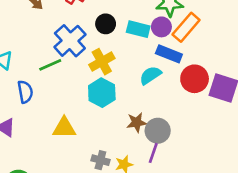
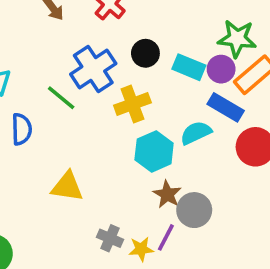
green line: (50, 65) -> (61, 98), turned 55
cyan hexagon: (102, 93) -> (154, 151), moved
brown star: (137, 122) -> (167, 194), turned 30
purple line: (153, 153) -> (166, 237), moved

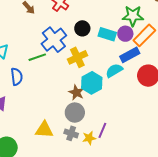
green line: (61, 98) -> (37, 57), turned -54
blue rectangle: (226, 107) -> (130, 55), turned -54
yellow triangle: (67, 187) -> (44, 130), moved
brown star: (167, 194) -> (76, 92), moved
gray circle: (194, 210) -> (75, 113), moved

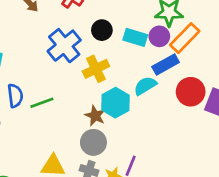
green line: (37, 57) -> (42, 103), moved

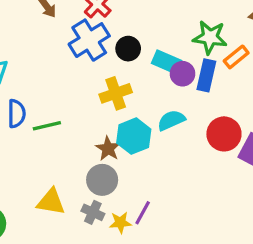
purple circle: (159, 36) -> (182, 74), moved
orange rectangle: (185, 38) -> (236, 57), moved, size x0.7
blue cross: (64, 46) -> (89, 40), moved
blue rectangle: (166, 65) -> (206, 75), moved, turned -55

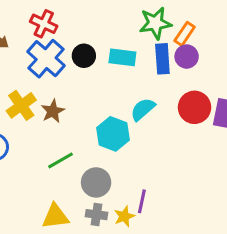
purple circle: (182, 74) -> (187, 57), moved
yellow cross: (116, 93) -> (21, 105), moved
green line: (47, 126) -> (60, 160), moved
brown star: (108, 149) -> (53, 111), moved, turned 30

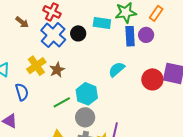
orange rectangle: (185, 34) -> (156, 13), moved
cyan rectangle: (122, 57) -> (102, 23), moved
red circle: (195, 107) -> (152, 79), moved
cyan hexagon: (113, 134) -> (87, 94), moved

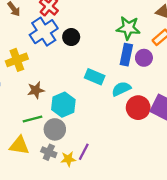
cyan rectangle: (102, 23) -> (95, 77), moved
cyan semicircle: (117, 69) -> (121, 89), moved
brown star: (57, 70) -> (36, 90), moved
green line: (62, 102) -> (33, 119), moved

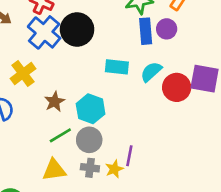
black circle: (71, 37) -> (77, 29), size x1.6

